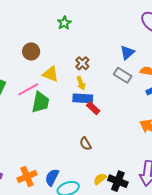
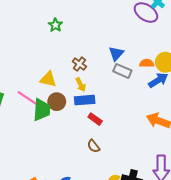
brown circle: (31, 51) -> (57, 102), moved
blue triangle: (127, 53) -> (116, 54), moved
pink line: (28, 89) -> (28, 98), turned 70
red rectangle: (93, 108) -> (95, 119), moved

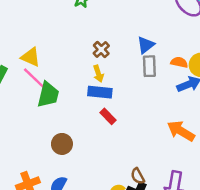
gray rectangle: (122, 71) -> (149, 66), turned 54
yellow triangle: (48, 79) -> (31, 57), moved
brown circle: (57, 102) -> (62, 144), moved
brown semicircle: (94, 146) -> (138, 176), moved

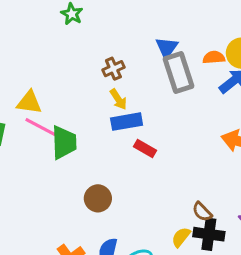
brown cross: (101, 49) -> (113, 69), turned 35
gray rectangle: (149, 66) -> (179, 72), size x1.4

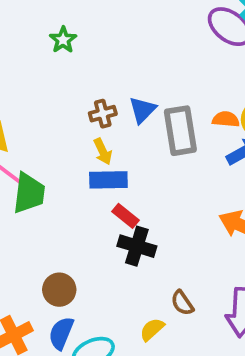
blue triangle: (167, 48) -> (143, 110), moved
brown circle: (98, 198) -> (59, 290), moved
black cross: (209, 234) -> (137, 246), moved

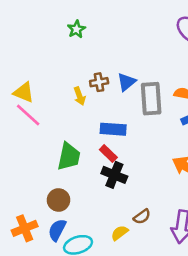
yellow arrow: (103, 151) -> (80, 96), moved
blue rectangle: (108, 180) -> (113, 129), moved
green trapezoid: (29, 193) -> (69, 157), moved
brown semicircle: (182, 303) -> (142, 217), turned -96

